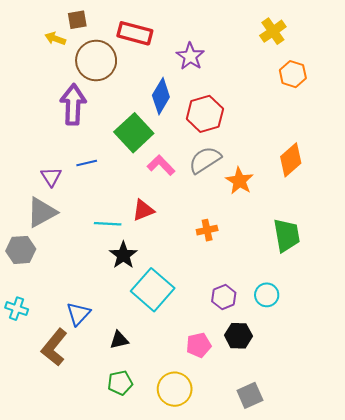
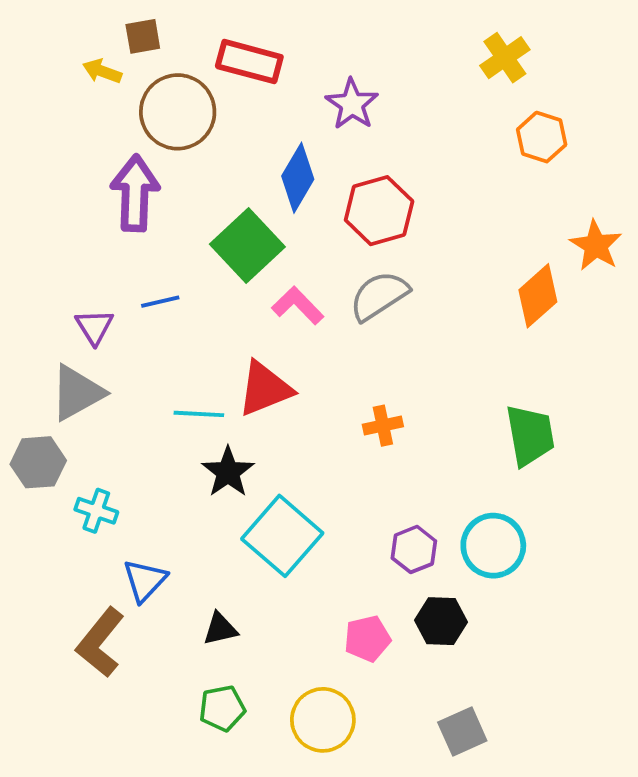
orange star: (239, 181) -> (596, 245), moved
red triangle: (143, 210) -> (265, 389), size x1.4
cyan circle: (267, 295) -> (493, 546), size x1.4
cyan cross: (17, 309) -> (96, 511), moved

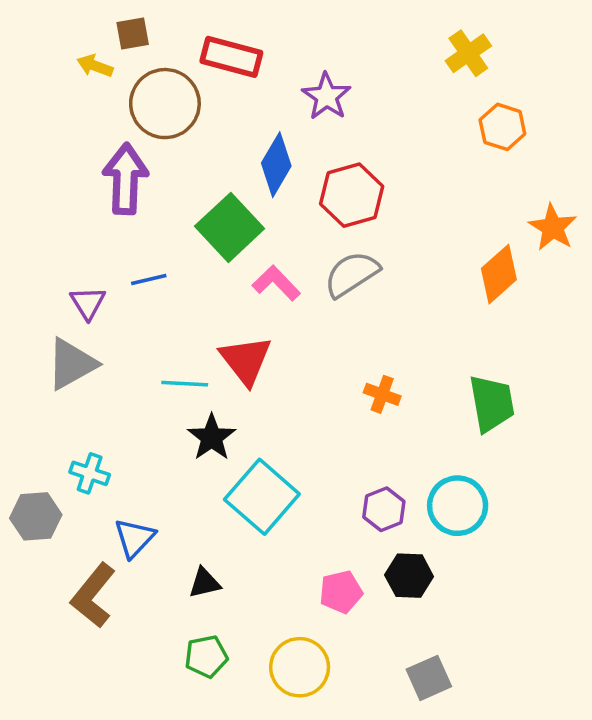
red triangle: (265, 389) -> (246, 360), turned -46
orange cross: (383, 426) -> (382, 394), moved, turned 32
gray hexagon: (38, 462) -> (36, 516), moved

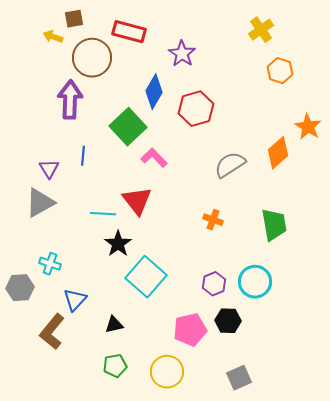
gray semicircle: (352, 274) -> (230, 165), moved
blue line: (149, 279) -> (83, 156), turned -72
pink pentagon: (341, 592) -> (190, 330), size x1.4

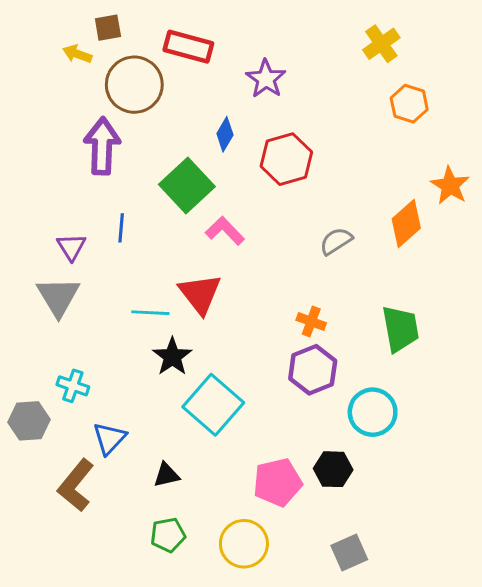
blue diamond: (154, 92) -> (225, 134), size x0.7
gray semicircle: (230, 165) -> (336, 241), size x0.7
gray triangle: (40, 203) -> (58, 297), turned -32
purple hexagon: (214, 284) -> (313, 370), moved, size x1.4

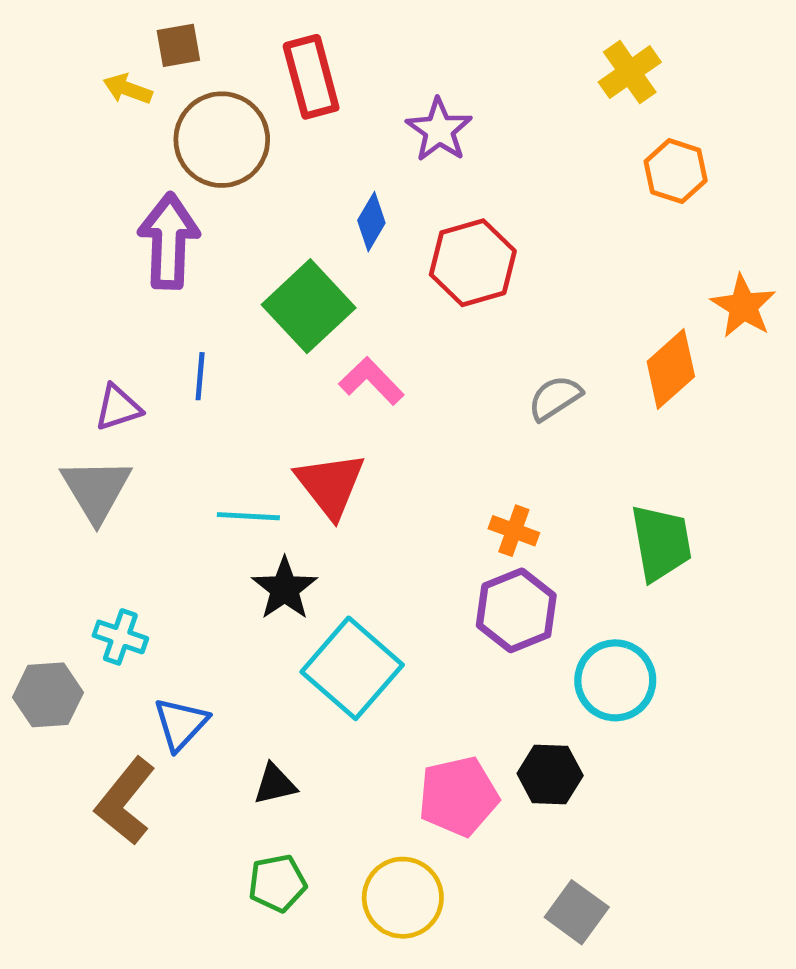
red rectangle: (188, 47) -> (311, 77), turned 60
purple triangle: (71, 247) -> (118, 408), turned 44
gray square: (349, 552) -> (577, 912), turned -30

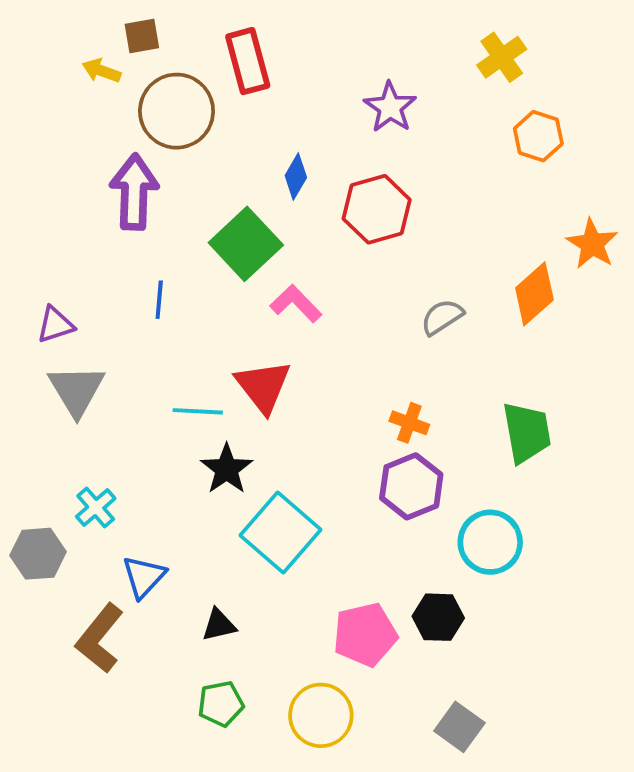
purple star: (439, 130) -> (390, 107), moved
purple triangle: (118, 408) -> (55, 325), moved
cyan cross: (120, 637) -> (96, 508), turned 30

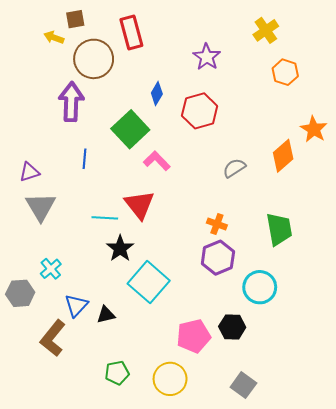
black triangle: (219, 625) -> (106, 315), moved

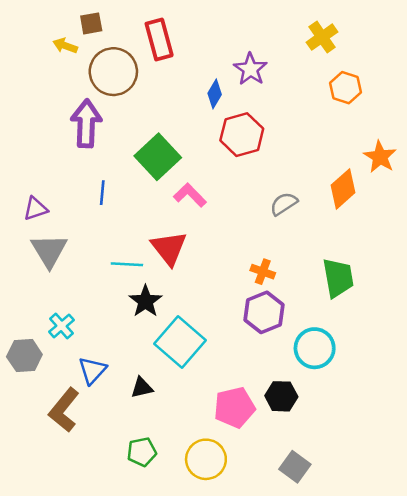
blue diamond: (157, 94) -> (215, 94), moved
black triangle: (106, 315) -> (142, 388), moved

